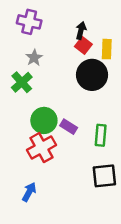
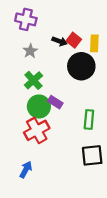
black arrow: (81, 31) -> (60, 41), moved, turned 96
green cross: (22, 82) -> (33, 80), moved
purple rectangle: (69, 127) -> (55, 102), moved

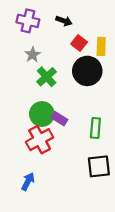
black arrow: (60, 41) -> (64, 21), moved
green cross: (33, 80) -> (47, 77), moved
purple rectangle: (55, 102) -> (59, 119), moved

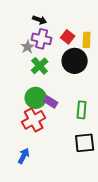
purple cross: (28, 21) -> (42, 39), moved
black arrow: (64, 21) -> (40, 20), moved

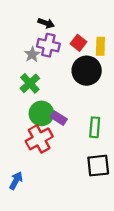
green cross: (40, 66) -> (30, 83), moved
blue arrow: (24, 156) -> (16, 181), moved

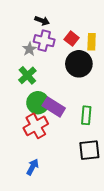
purple rectangle: (59, 118) -> (54, 107), size x1.5
blue arrow: (16, 181) -> (33, 167), moved

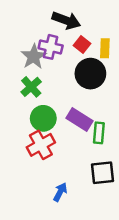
black arrow: (42, 21) -> (66, 20), moved, size x1.6
gray star: (29, 49) -> (34, 57), size x1.5
purple rectangle: (54, 107) -> (80, 120), moved
blue arrow: (33, 167) -> (60, 192), moved

